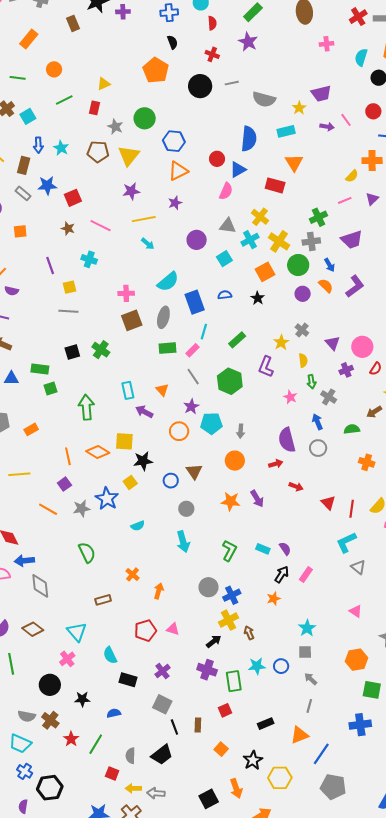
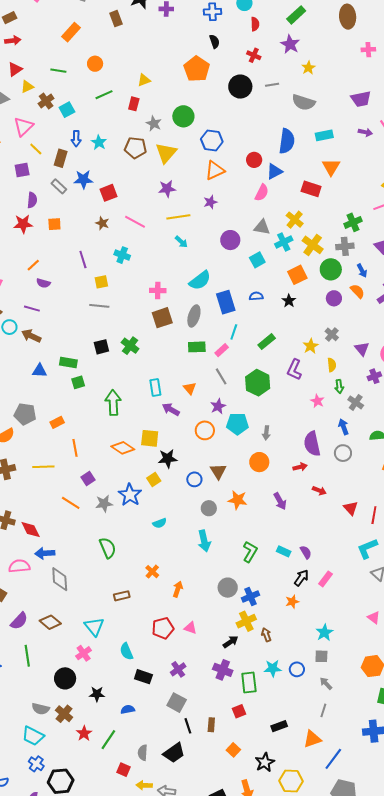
yellow star: (299, 108) -> (308, 68), moved
orange line: (68, 456) -> (75, 448), moved
orange star: (231, 501) -> (238, 500), moved

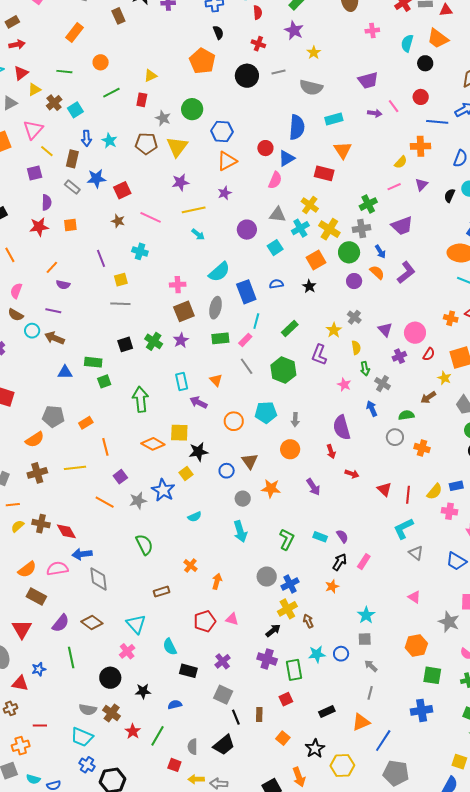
purple star: (218, 406) -> (181, 340), moved
gray circle: (343, 453) -> (395, 437), moved
red arrow: (300, 467) -> (331, 452), turned 88

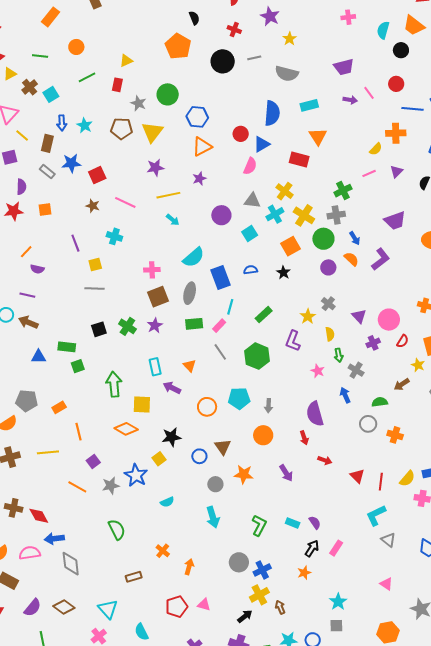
purple trapezoid: (402, 226) -> (395, 221), moved
yellow square: (179, 433) -> (142, 405), moved

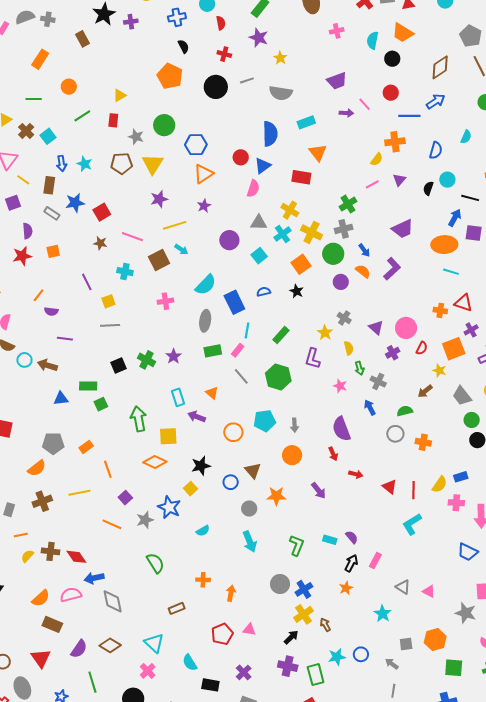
purple line: (27, 295) -> (65, 339), moved
brown square: (158, 297) -> (159, 260), moved
gray triangle: (388, 540) -> (403, 587), moved
orange cross: (163, 551) -> (203, 580), turned -32
gray square: (336, 626) -> (406, 644), moved

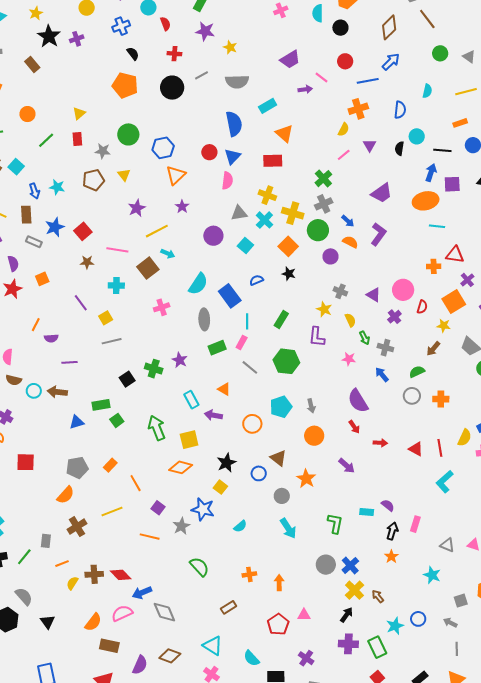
yellow triangle: (153, 164) -> (124, 175), size x0.6
orange star: (276, 496) -> (306, 479), turned -30

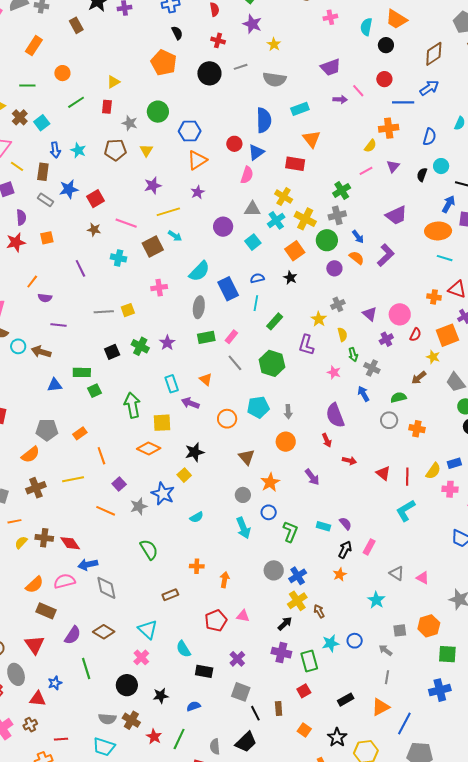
gray cross: (340, 291) -> (338, 304), turned 32
yellow square: (106, 318) -> (128, 310), moved
cyan line: (247, 321) -> (256, 303), moved
blue circle: (259, 473) -> (269, 512), moved

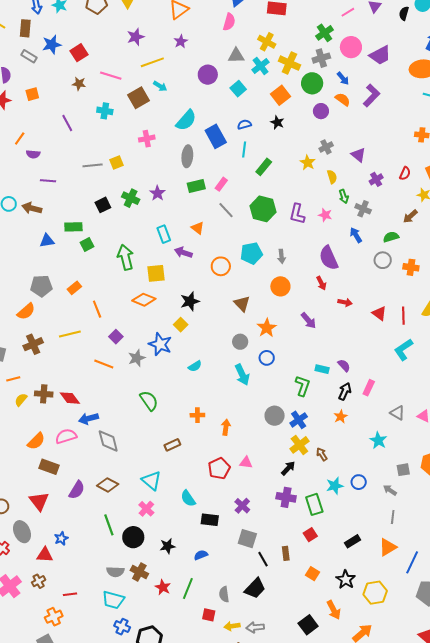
pink circle: (400, 314) -> (351, 47), moved
purple L-shape: (306, 345) -> (297, 214), moved
green L-shape: (290, 532) -> (303, 386), moved
green line: (86, 669) -> (109, 525), moved

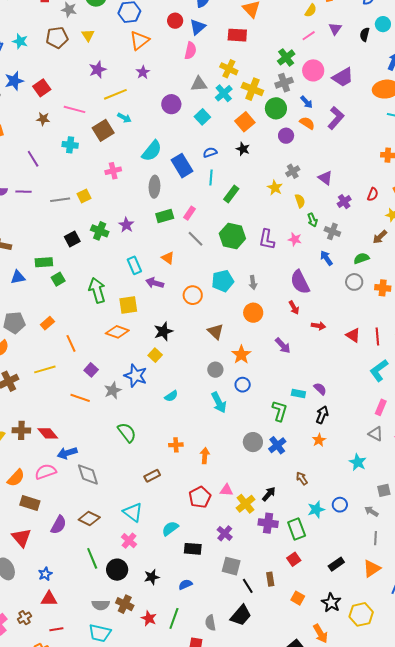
purple line: (48, 181) -> (23, 192), moved
pink rectangle: (369, 388) -> (381, 407), moved
yellow cross: (299, 445) -> (246, 504), moved
cyan semicircle: (188, 498) -> (170, 528), turned 90
red triangle: (45, 555) -> (49, 599), moved

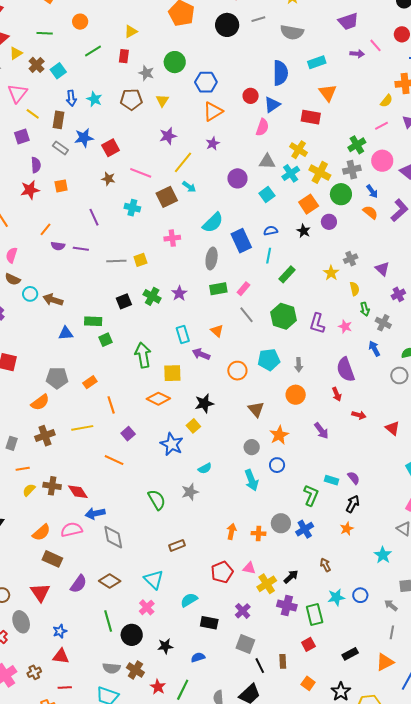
yellow line: (115, 94) -> (183, 162), turned -35
purple circle: (286, 136) -> (329, 222), moved
gray star: (113, 390) -> (190, 492), moved
orange cross: (176, 445) -> (258, 533), moved

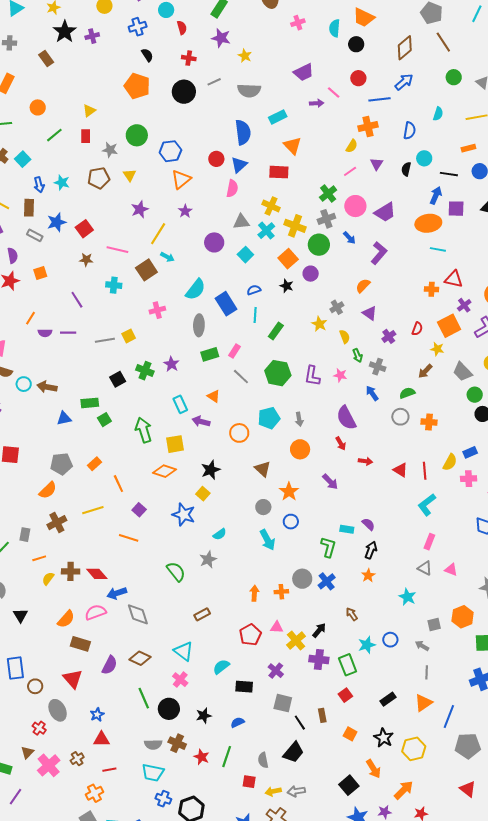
orange semicircle: (370, 212) -> (363, 286), moved, turned -77

